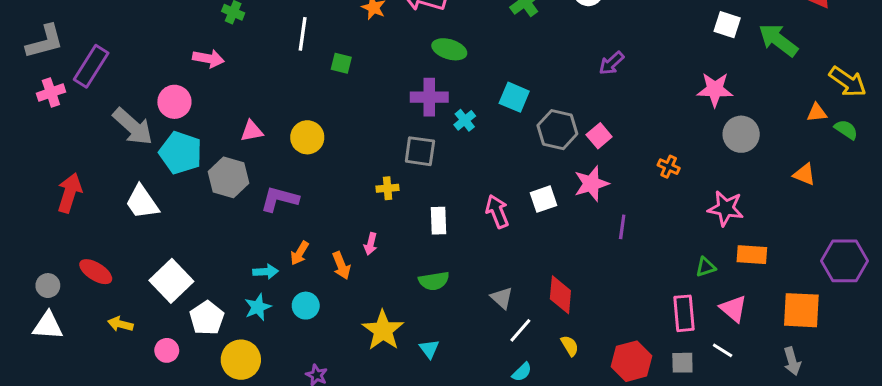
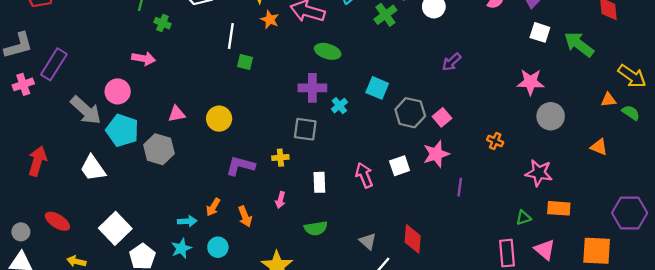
white line: (303, 34) -> (231, 36), moved
purple L-shape: (279, 199) -> (240, 166), moved
pink arrow: (371, 244) -> (280, 200), moved

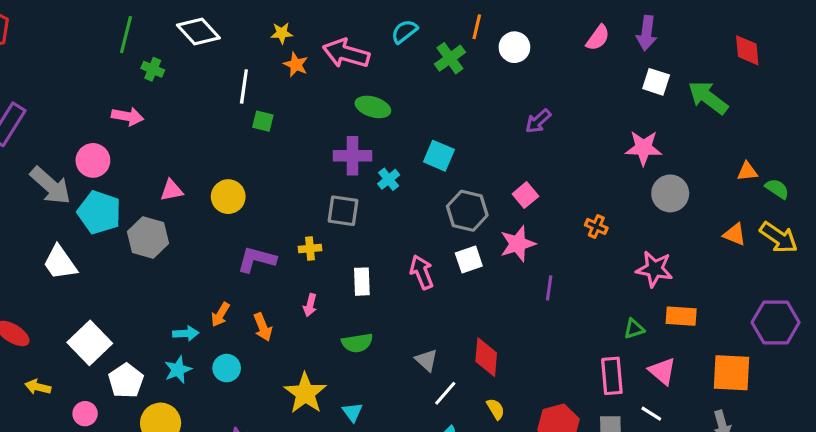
yellow arrow: (632, 76) -> (779, 238), moved
gray hexagon: (410, 113) -> (467, 211), moved

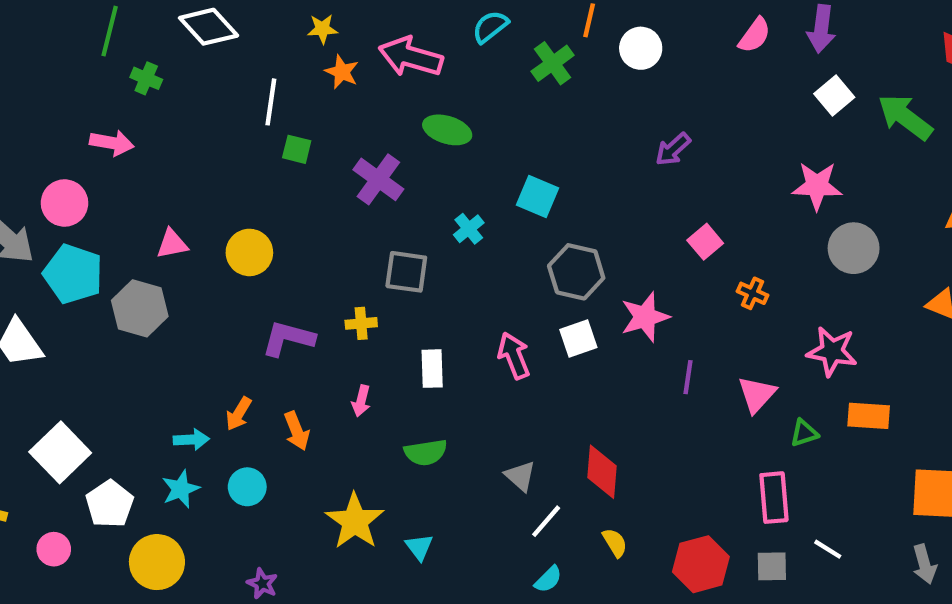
white square: (656, 82) -> (834, 96), turned 32
purple cross: (352, 156) -> (378, 179), moved, turned 36
pink square: (525, 195) -> (705, 242), moved
pink triangle: (662, 371) -> (757, 394), moved, turned 32

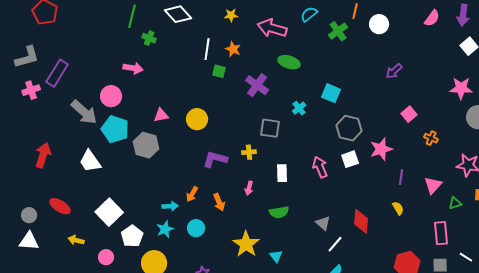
orange star: (342, 72) -> (233, 49), moved
yellow semicircle: (615, 543) -> (398, 208), moved

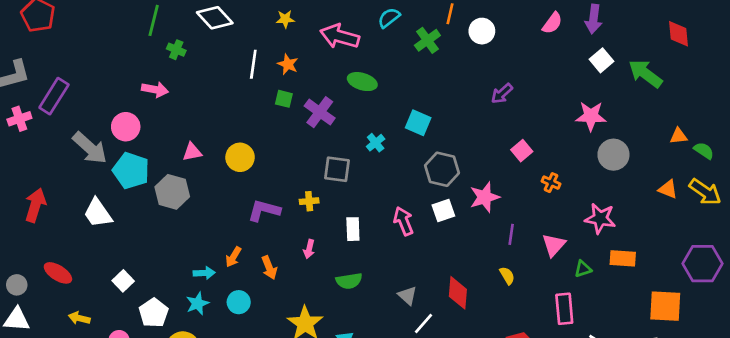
green square: (219, 71) -> (284, 99), moved
white square: (109, 212) -> (123, 281), size x0.6

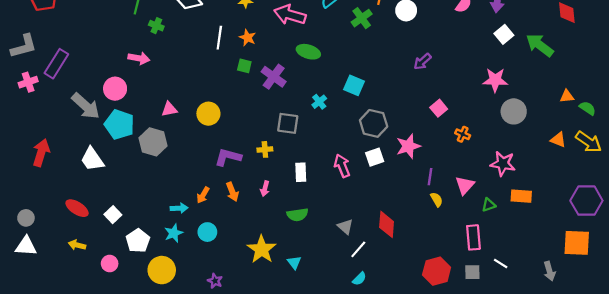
orange arrow: (269, 268) -> (232, 192), moved
red ellipse: (58, 273) -> (77, 208), moved
yellow semicircle: (507, 276) -> (437, 199), moved
orange square: (665, 306) -> (577, 243), moved

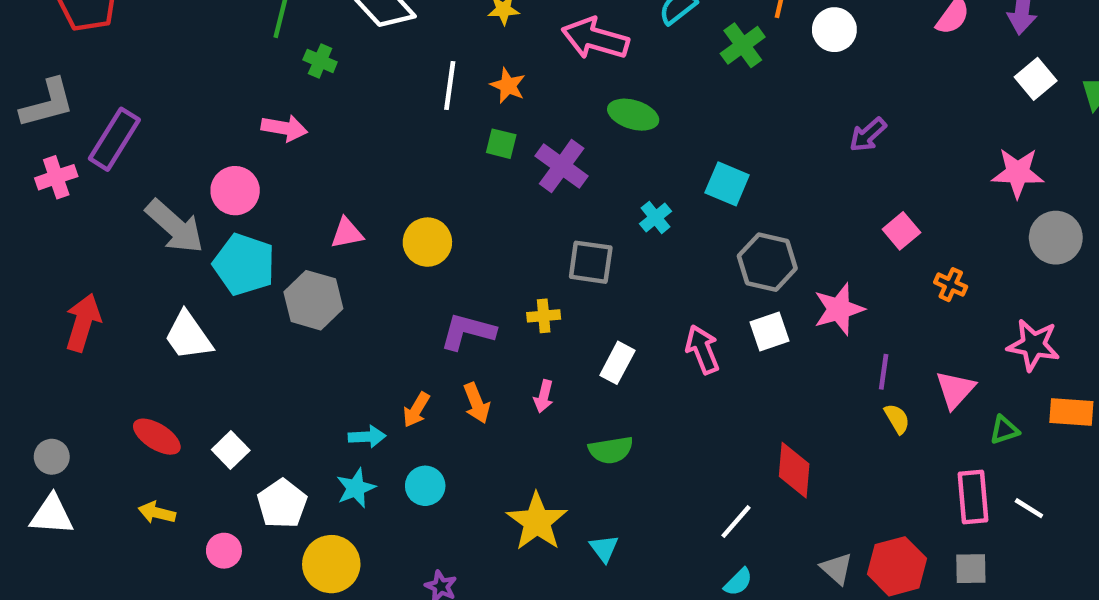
white rectangle: (301, 172) -> (617, 363), turned 30
gray triangle: (345, 227) -> (837, 569), moved
white line: (501, 264) -> (1029, 508), moved

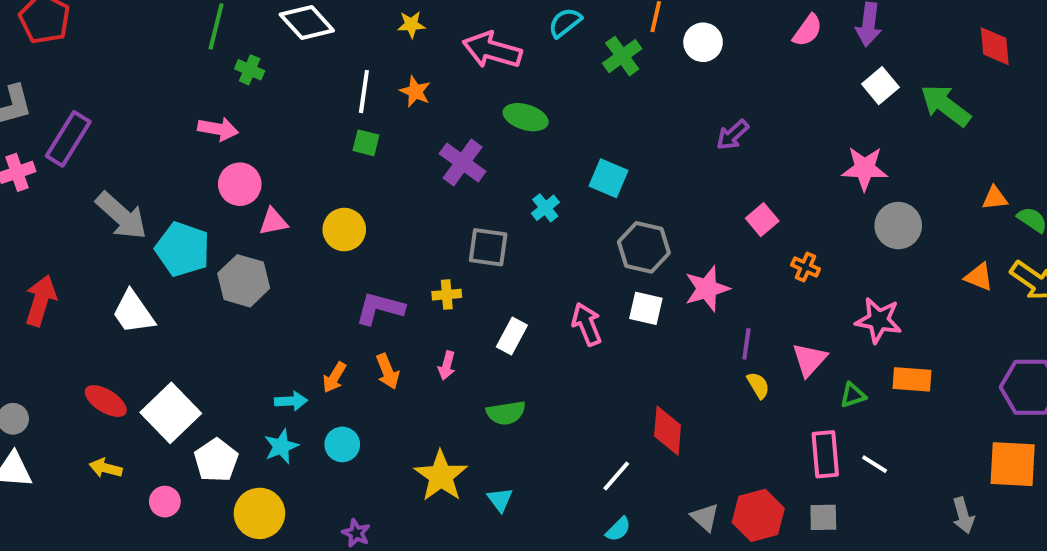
green square: (501, 144) -> (366, 143), moved
pink circle: (235, 191) -> (240, 184), moved
white square: (770, 332) -> (646, 308), turned 32
white square: (231, 450) -> (171, 413), size x1.8

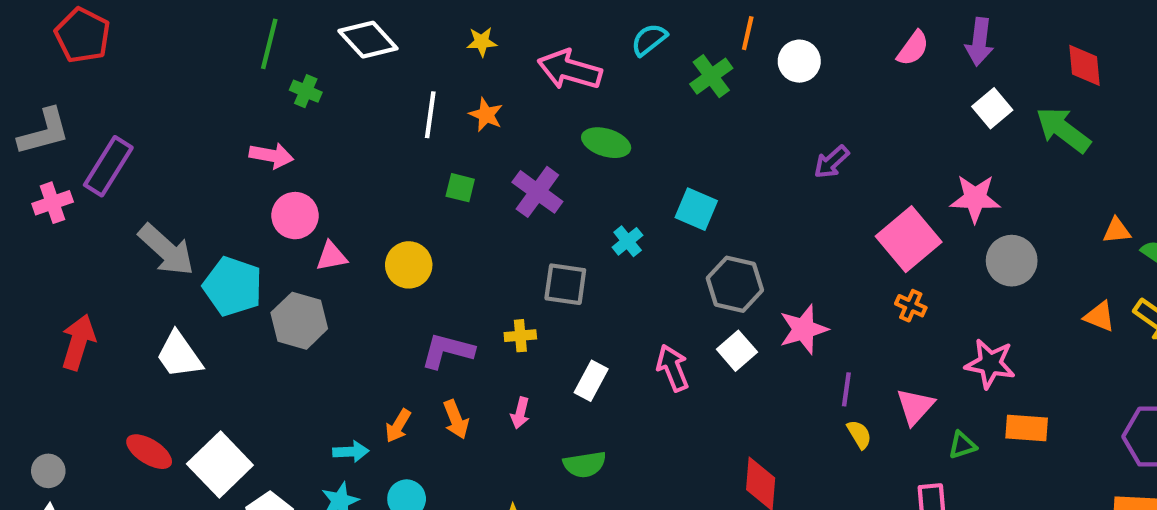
red diamond: (995, 46) -> (1085, 65), moved
green square: (366, 143) -> (460, 188), moved
pink square: (762, 220) -> (909, 239), moved, size x1.8
white square: (646, 308) -> (737, 351), turned 36

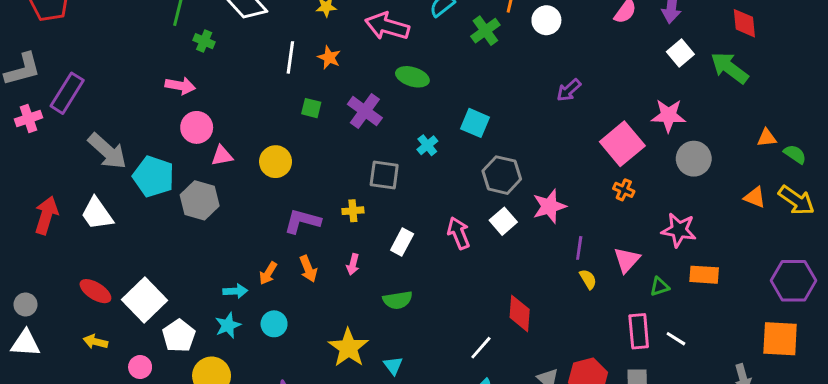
white trapezoid: (179, 355) -> (97, 214), moved

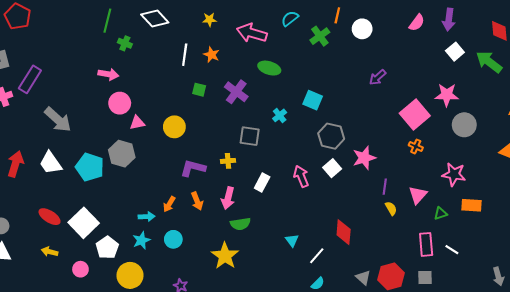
cyan pentagon: (153, 177) -> (90, 167), moved
pink arrow: (353, 264) -> (228, 198), size x1.5
green semicircle: (398, 300) -> (240, 224), moved
cyan triangle: (393, 366) -> (292, 240), moved

